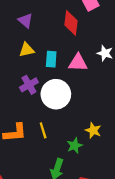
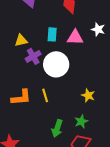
yellow triangle: (27, 50) -> (21, 40), moved
green star: (75, 146) -> (81, 121), moved

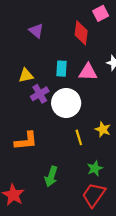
yellow line: (45, 95) -> (79, 137), moved
yellow star: (88, 95) -> (103, 129), moved
green arrow: (57, 128) -> (51, 177), moved

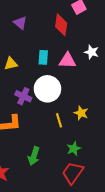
purple cross: (40, 94) -> (23, 96), moved, turned -35

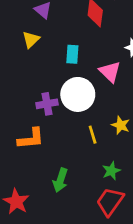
pink triangle: (67, 61) -> (110, 72), moved, turned 42
yellow triangle: (11, 64) -> (31, 40), moved, turned -32
purple cross: (23, 96) -> (47, 104), turned -35

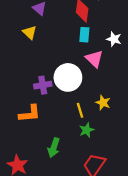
yellow triangle: (31, 40) -> (30, 33), turned -32
cyan rectangle: (72, 54) -> (84, 35), moved
green star: (111, 171) -> (87, 130), moved

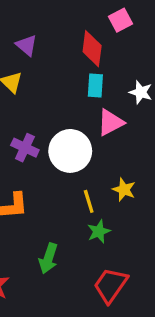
pink triangle: (94, 59) -> (110, 122), turned 48
purple cross: (43, 85) -> (25, 148), moved, turned 35

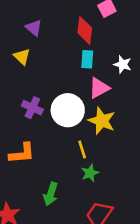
yellow star: (124, 190) -> (102, 121), moved, size x1.5

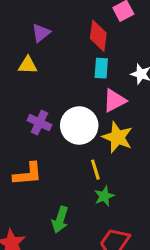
purple triangle: (34, 28) -> (41, 33), turned 42
yellow triangle: (22, 57) -> (28, 65), turned -42

